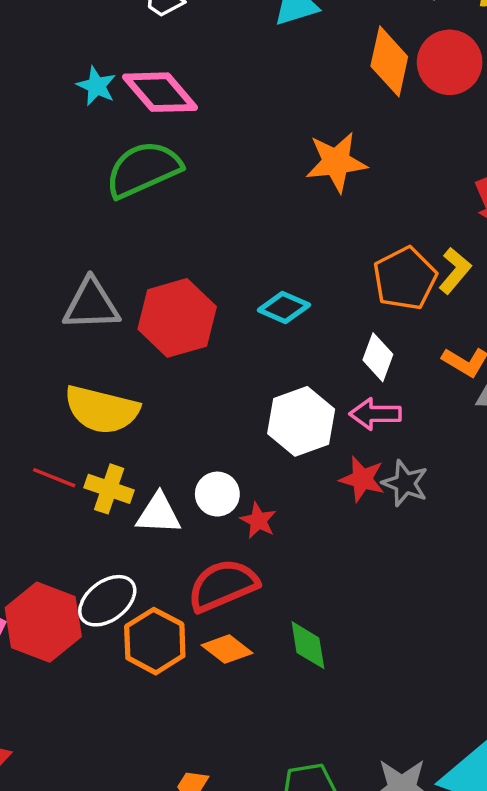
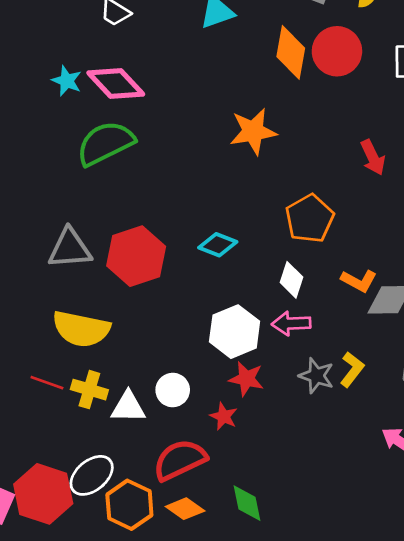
yellow L-shape: (455, 271) -> (352, 369), moved
red star: (362, 479) -> (246, 379), moved
red star: (258, 521) -> (224, 416), moved

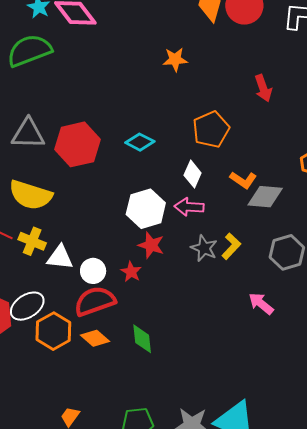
orange star: (253, 131) -> (175, 59), size x0.7
green semicircle: (105, 143) -> (29, 51), moved
white circle: (173, 390) -> (93, 271), moved

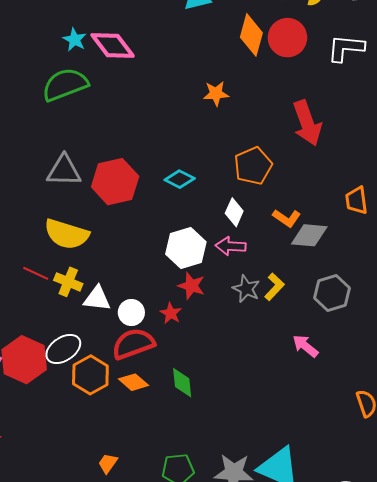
red arrow: (263, 88) -> (307, 123), size x1.6

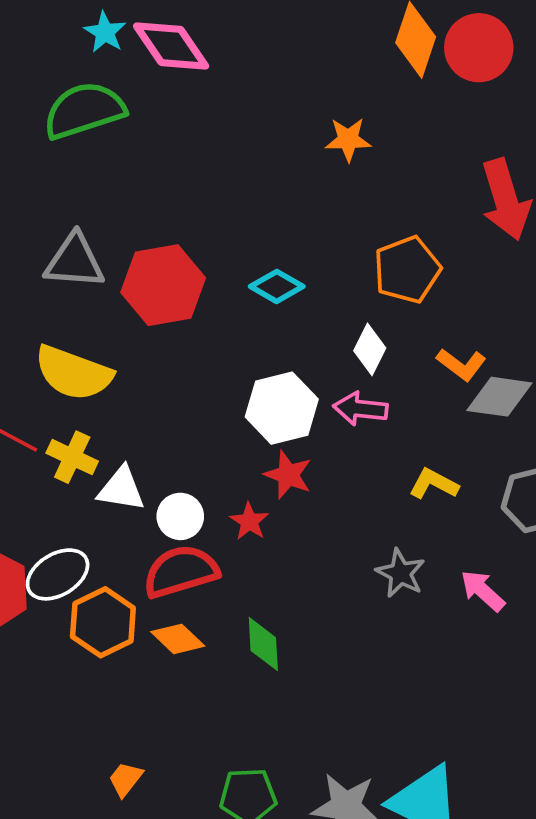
yellow L-shape: (274, 287) -> (434, 484), turned -108
gray star: (246, 289) -> (400, 573), moved

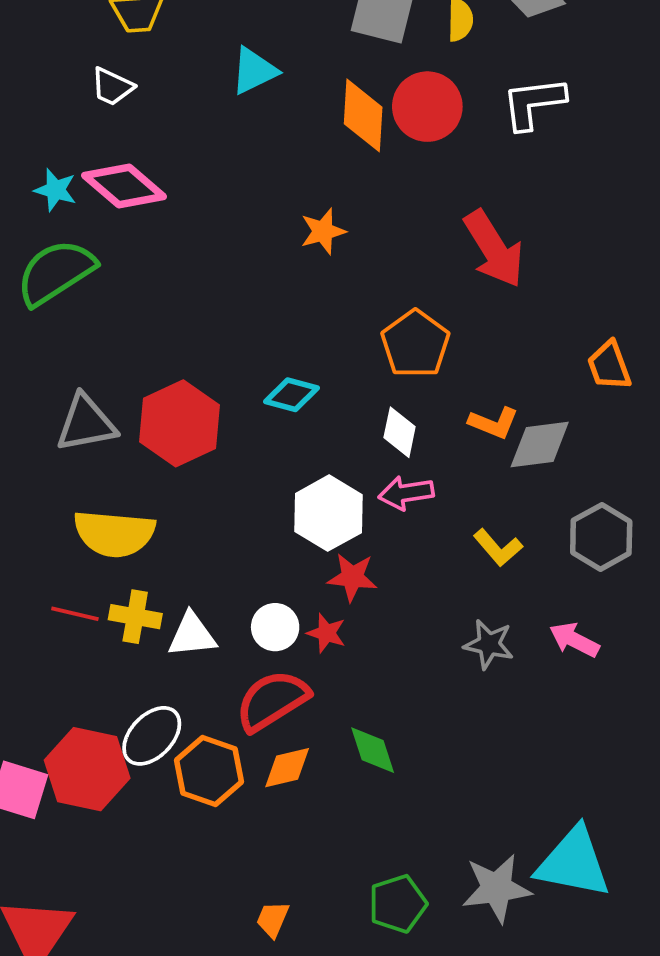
yellow L-shape: (434, 484) -> (498, 548), turned -144
white circle: (180, 516) -> (275, 627), moved
orange diamond: (178, 639) -> (287, 768), turned -42

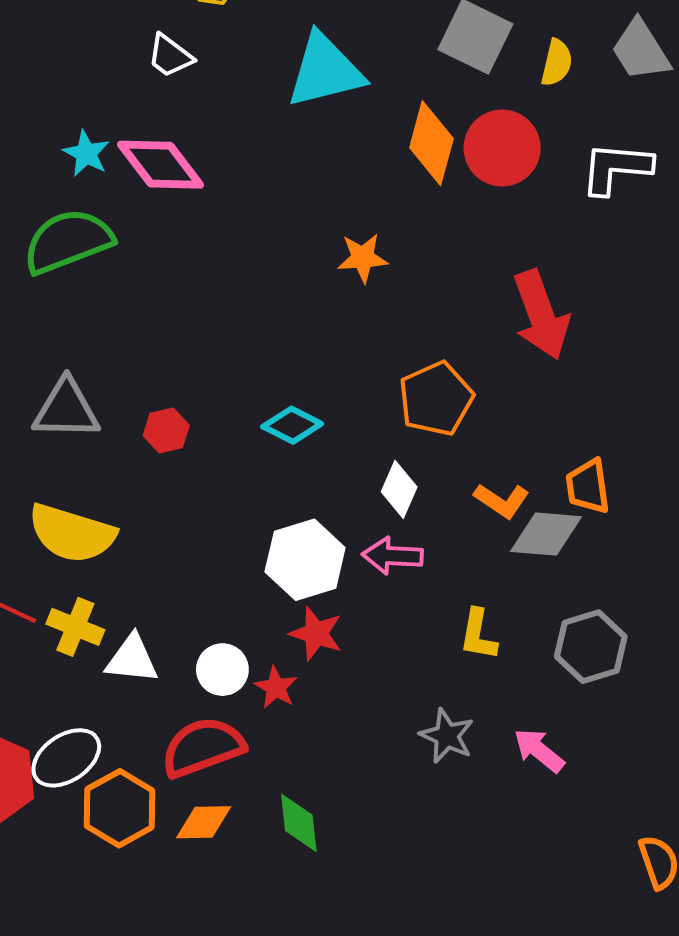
cyan triangle: (254, 71) -> (325, 71), size x1.5
orange trapezoid: (609, 366) -> (588, 486), moved
red hexagon: (179, 423) -> (166, 431), size x0.5
yellow L-shape: (498, 548) -> (478, 635), turned 39

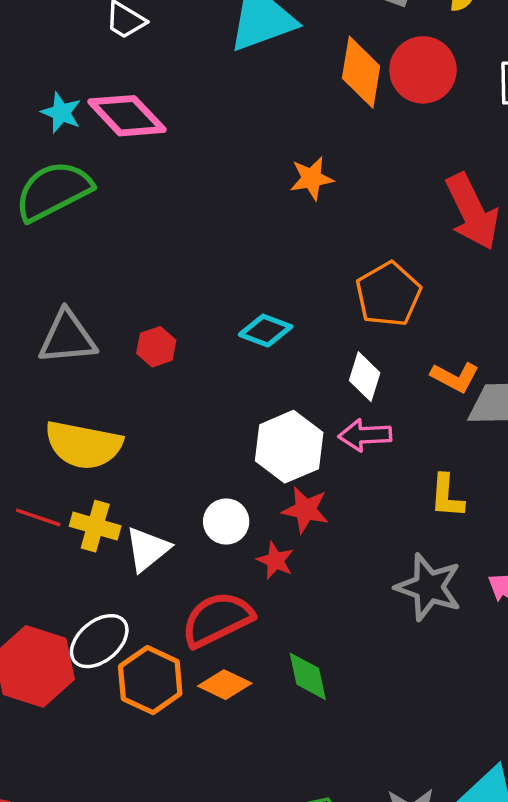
white triangle: (132, 659) -> (147, 549), turned -39
white circle: (222, 670) -> (226, 521), moved
gray star: (447, 736) -> (429, 587), size x1.4
orange diamond: (204, 822) -> (225, 685), turned 33

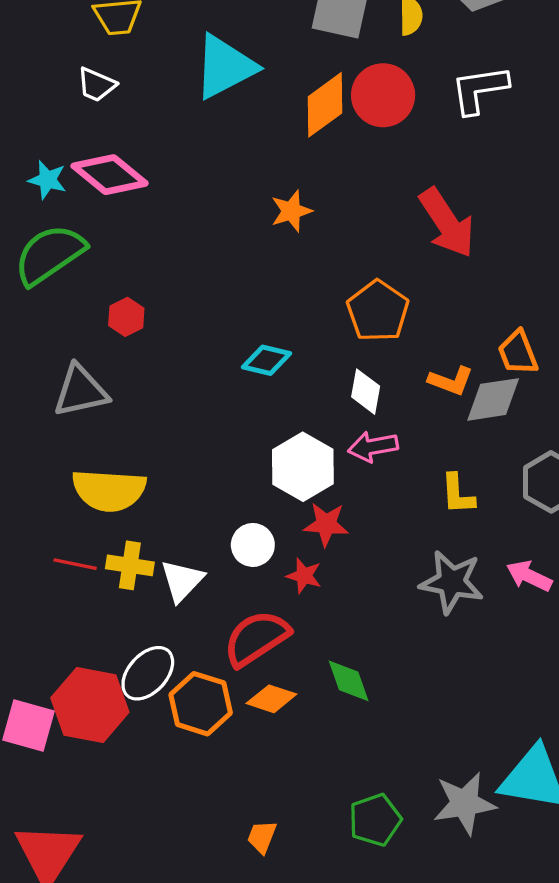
orange diamond: (361, 72) -> (325, 105), turned 52
red hexagon: (156, 347) -> (126, 317), moved

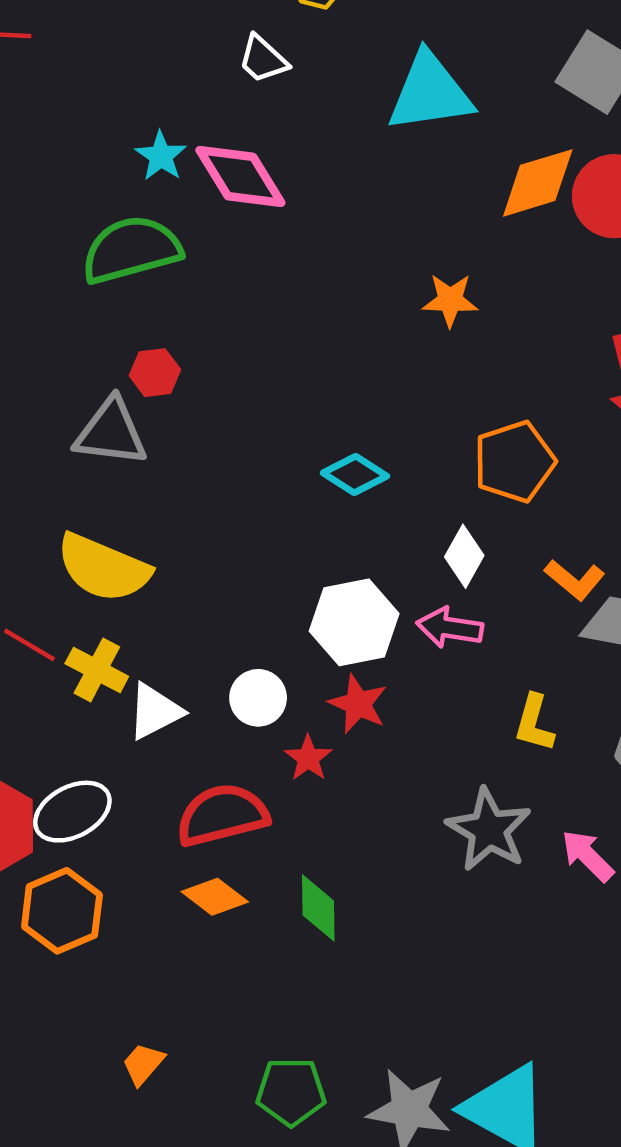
red hexagon: (126, 317) -> (155, 373), moved
orange hexagon: (201, 704) -> (62, 911), moved

